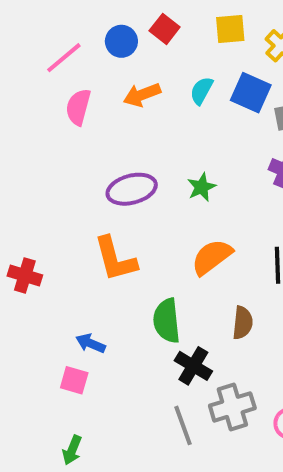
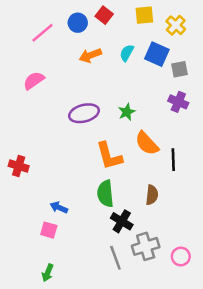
pink semicircle: (78, 107) -> (34, 81), moved, turned 40
orange semicircle: (212, 257) -> (147, 143), moved, turned -96
orange L-shape: (115, 259) -> (109, 156), moved

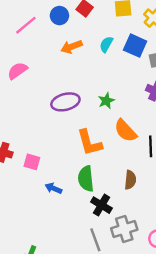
blue arrow: (59, 207) -> (53, 188), moved
pink square: (49, 230) -> (32, 162), moved

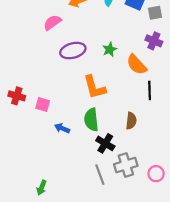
pink semicircle: (17, 71) -> (52, 22), moved
orange semicircle: (125, 131) -> (137, 65), moved

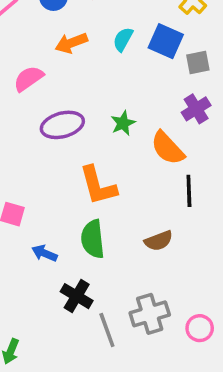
purple cross: (154, 41) -> (196, 109), turned 35
brown semicircle: (131, 121) -> (159, 241), turned 63
black cross: (105, 143) -> (77, 296), moved

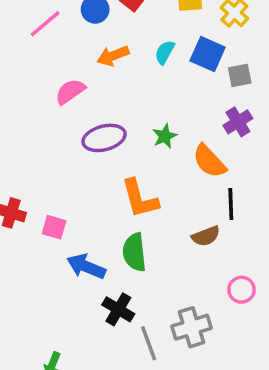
brown semicircle: (159, 241) -> (206, 236), moved
blue arrow: (45, 253) -> (86, 266), size x1.5
pink circle: (200, 328) -> (241, 290), moved

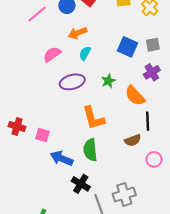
cyan semicircle: (165, 52) -> (85, 53), moved
blue square: (208, 54) -> (127, 47), moved
pink circle: (241, 290) -> (154, 159), moved

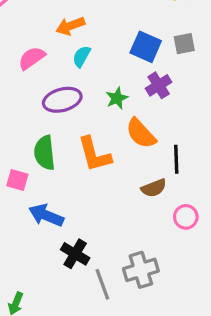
purple cross: (152, 72) -> (159, 85), moved
orange semicircle: (135, 96) -> (141, 133), moved
green semicircle: (90, 150) -> (45, 153), moved

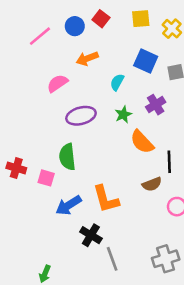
blue square: (146, 47) -> (146, 61), moved
cyan semicircle: (82, 56) -> (117, 82), moved
orange L-shape: (94, 154) -> (106, 199), moved
blue arrow: (46, 215) -> (69, 205), turned -55
gray cross: (141, 270) -> (166, 259), moved

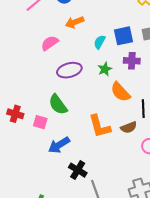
blue square: (146, 61) -> (123, 36), moved, turned -36
purple cross: (156, 105) -> (132, 61), turned 35
green semicircle: (67, 157) -> (58, 104), turned -30
orange L-shape: (106, 199) -> (100, 126), moved

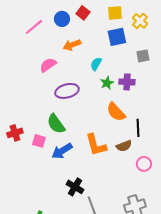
blue square: (123, 36) -> (117, 37), moved
green star: (105, 69) -> (107, 83), moved
red cross: (15, 114) -> (15, 133), turned -35
blue arrow: (59, 145) -> (62, 151), moved

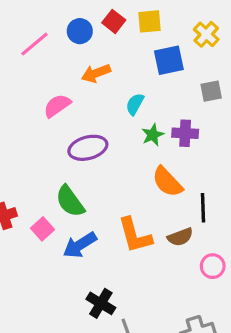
yellow square: (115, 13) -> (149, 21), moved
pink square: (39, 141) -> (43, 229), turned 32

